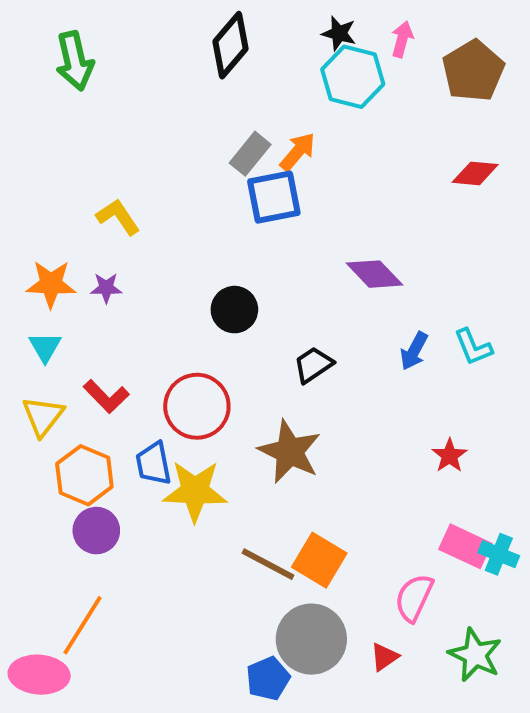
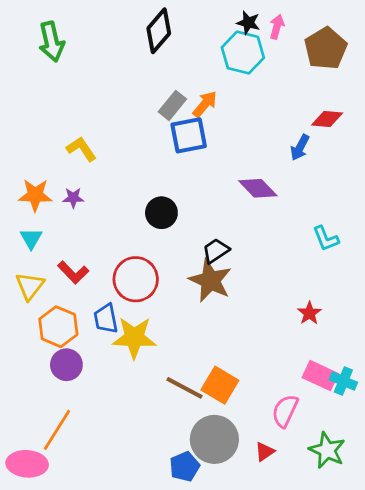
black star: (339, 33) -> (248, 23), moved
blue arrow: (414, 351) -> (300, 148), moved
brown star: (290, 452) -> (210, 281), moved

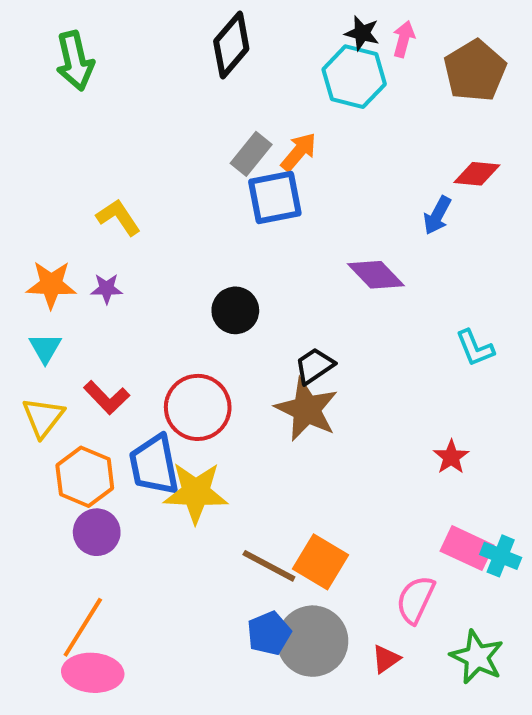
blue trapezoid: (106, 319) -> (154, 465), size x1.4
pink ellipse: (27, 464) -> (93, 673), moved
blue pentagon: (185, 467) -> (269, 633), moved

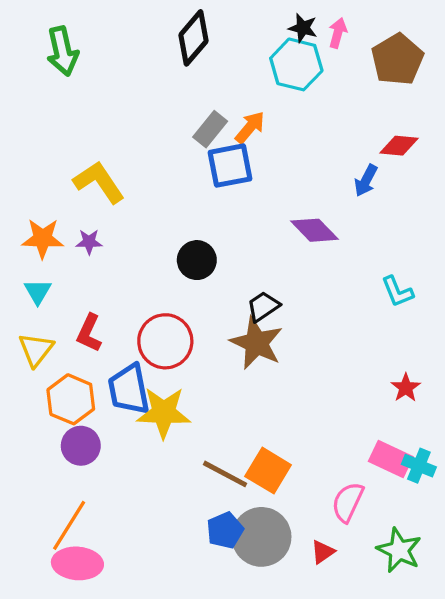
yellow L-shape: (118, 217) -> (99, 182), size x1.4
red L-shape: (107, 398) -> (89, 333), turned 69
red star: (451, 457) -> (406, 388), moved

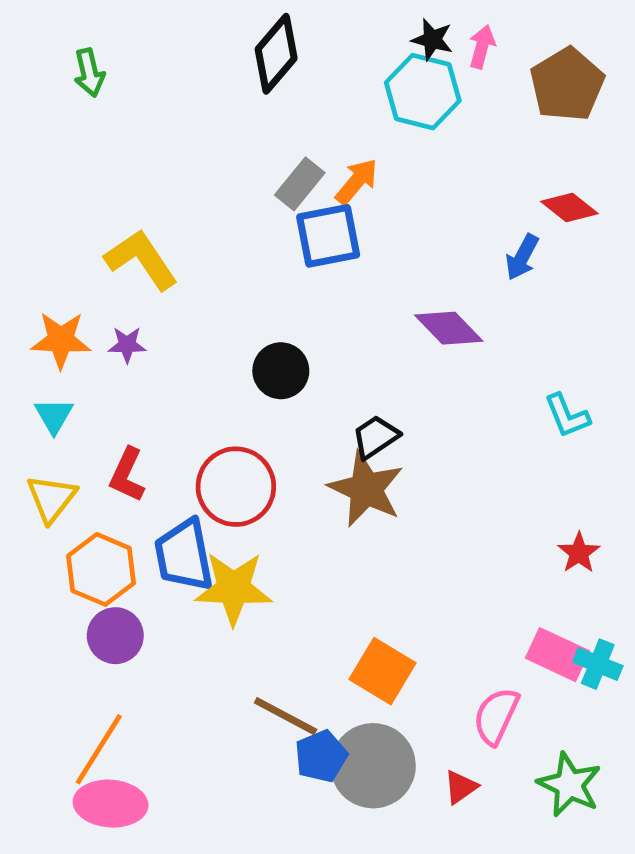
green arrow: (63, 51) -> (89, 73), size x0.7
red diamond: (399, 146) -> (569, 208), turned 33
brown line: (225, 474) -> (286, 716), moved

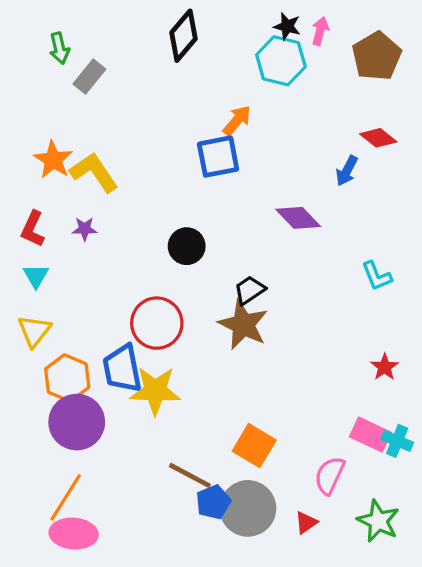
gray rectangle: (300, 184) -> (89, 77), moved
orange star: (61, 340) -> (53, 160), moved, turned 30
red L-shape: (127, 475) -> (33, 229), moved
purple circle: (115, 636) -> (77, 422), size x1.5

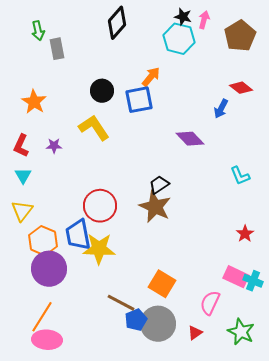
gray rectangle: (89, 77) -> (57, 49), turned -50
yellow L-shape: (94, 172) -> (94, 128), moved
black circle: (187, 246) -> (102, 91), moved

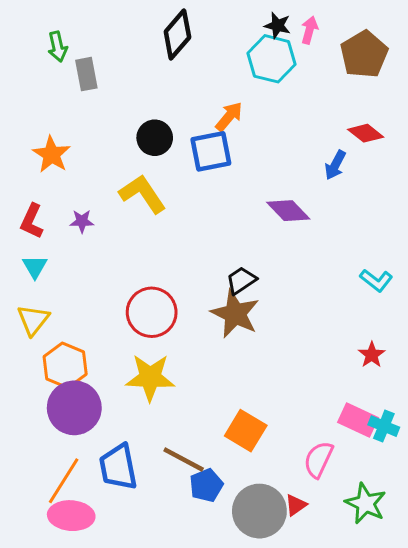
cyan L-shape: (240, 176) -> (376, 280), moved, turned -30
blue trapezoid: (78, 235) -> (118, 467), moved
gray circle: (158, 324) -> (259, 511), moved

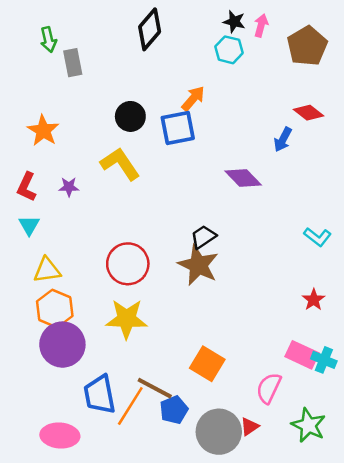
cyan hexagon: (272, 59) -> (229, 50), size x0.7
yellow triangle: (33, 320) -> (47, 270), moved, turned 44
orange line: (64, 481) -> (130, 406), moved

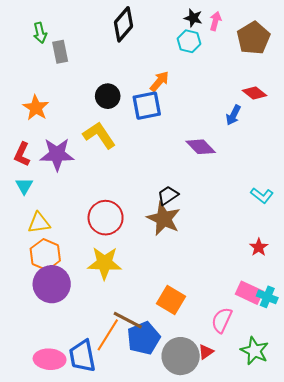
purple star: (69, 187) -> (57, 154), size x2.0
blue trapezoid: (100, 395) -> (82, 356), moved
blue pentagon: (174, 410) -> (144, 338), size x1.4

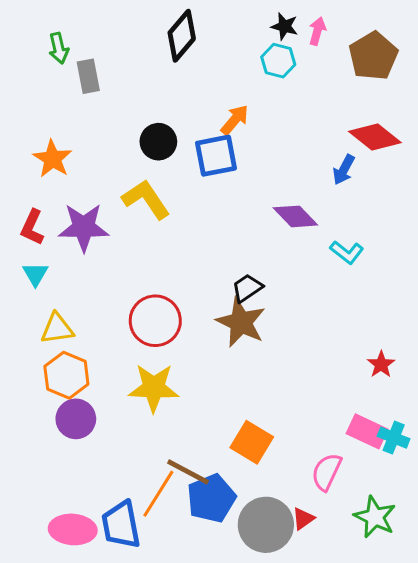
red diamond: (255, 93) -> (375, 137), size x1.4
cyan L-shape: (262, 195) -> (347, 252), moved
purple circle: (52, 284) -> (76, 419), size x0.7

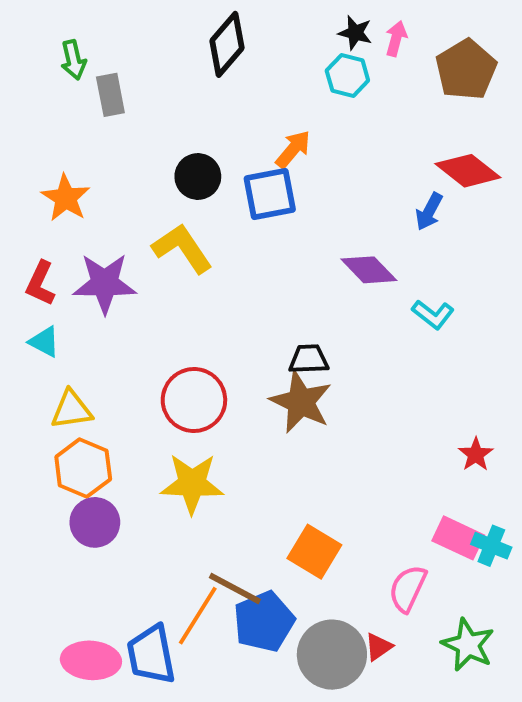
cyan triangle: (35, 274) -> (44, 342), turned -32
black trapezoid: (247, 288) -> (309, 359), turned 32

